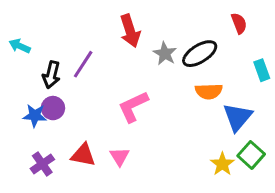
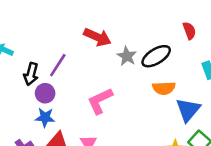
red arrow: (130, 31) -> (97, 37), turned -48
purple circle: (53, 108) -> (45, 93), moved
blue star: (35, 116) -> (45, 117), moved

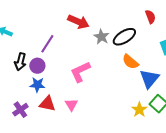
black arrow: (31, 74) -> (20, 62), moved
orange semicircle: (164, 88) -> (130, 62), turned 42

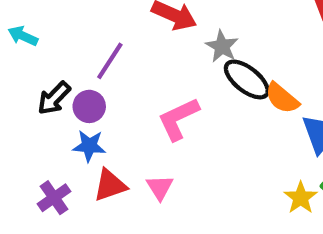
black ellipse: (124, 37) -> (247, 79), moved, turned 70
black arrow: (20, 62) -> (54, 98), turned 30
red triangle: (47, 104) -> (110, 185), turned -30

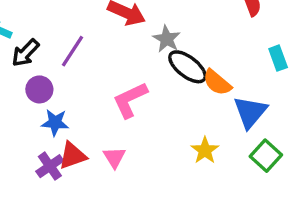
black arrow: (54, 98) -> (25, 53), moved
purple circle: (89, 106) -> (39, 89), moved
purple cross: (54, 198) -> (50, 166), moved
yellow star: (301, 198) -> (205, 150), moved

